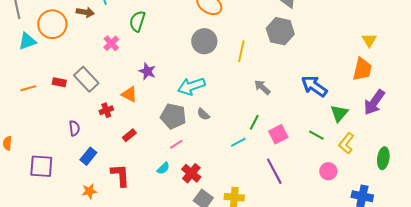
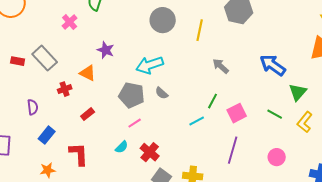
purple line: (274, 171) -> (233, 150), turned 44
pink circle: (328, 171) -> (277, 157), moved

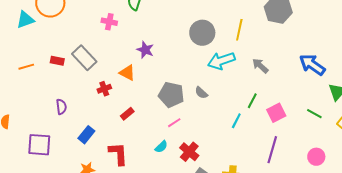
gray circle: (163, 20) -> (202, 33), moved
pink cross: (70, 22) -> (109, 22), turned -35
cyan arrow: (150, 65) -> (221, 61), moved
purple semicircle: (33, 107) -> (61, 107), moved
cyan line: (197, 121) -> (236, 121), turned -35

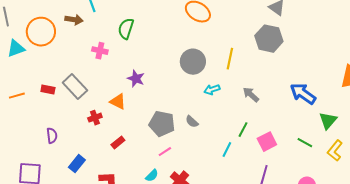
cyan arrow: (221, 61) -> (212, 90), size x0.6

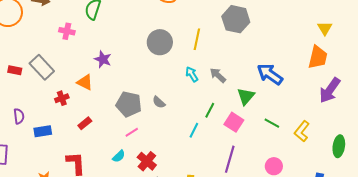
cyan arrow: (212, 90) -> (192, 74), moved, turned 77
green triangle: (328, 121) -> (246, 96), moved
pink square: (267, 142) -> (234, 122), turned -30
blue rectangle: (77, 164) -> (43, 131), moved, turned 42

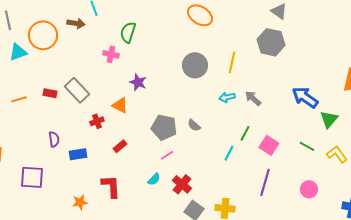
pink cross: (67, 31) -> (111, 54), moved
cyan arrow: (192, 74) -> (227, 97), turned -70
green triangle: (246, 96) -> (329, 119), moved
yellow L-shape: (302, 131) -> (337, 154), turned 105

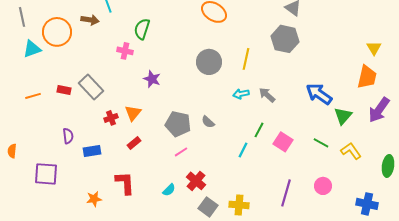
orange triangle: (120, 105) -> (133, 113), moved, turned 42
cyan semicircle: (154, 179) -> (169, 190), moved
purple line: (265, 182) -> (286, 193), moved

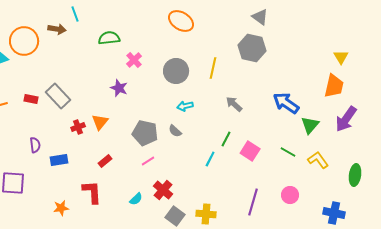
green semicircle: (142, 29) -> (109, 38), turned 65
pink cross: (125, 51) -> (134, 60), moved, turned 35
cyan arrow: (241, 94) -> (185, 106), moved
red rectangle: (134, 143) -> (105, 161), moved

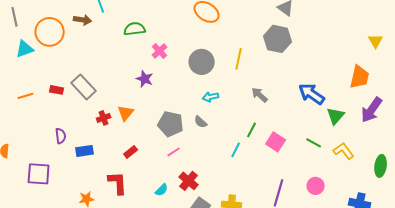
yellow triangle: (341, 57) -> (376, 41), moved

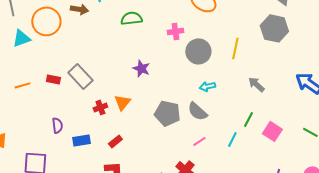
pink cross: (160, 51) -> (175, 31), moved, turned 35
gray semicircle: (201, 122) -> (197, 111), size x1.5
red rectangle: (131, 152) -> (115, 141), moved
pink line: (174, 152) -> (199, 141), moved

